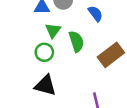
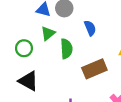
green circle: (44, 52) -> (24, 48), moved

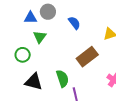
green semicircle: (66, 49) -> (62, 79), moved

